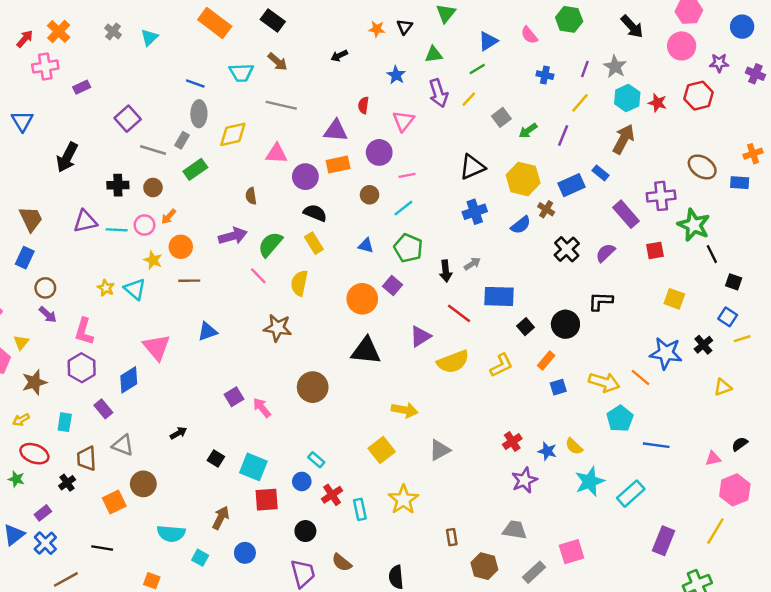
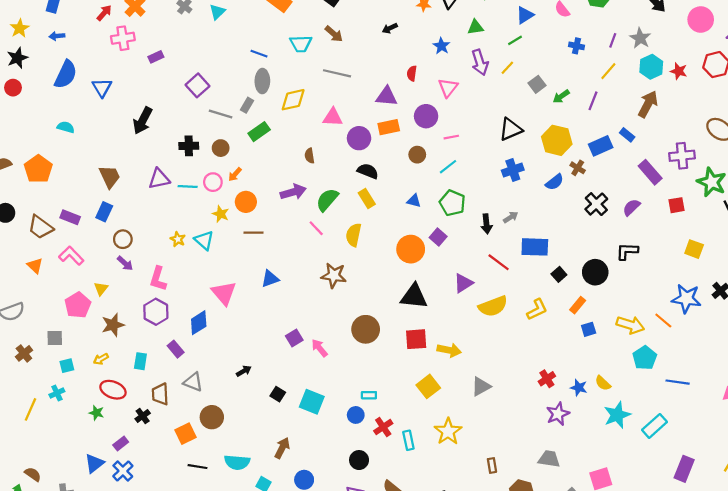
cyan rectangle: (316, 460) -> (369, 395), turned -40
red square: (267, 500) -> (416, 339), moved
black line: (102, 548) -> (198, 467), moved

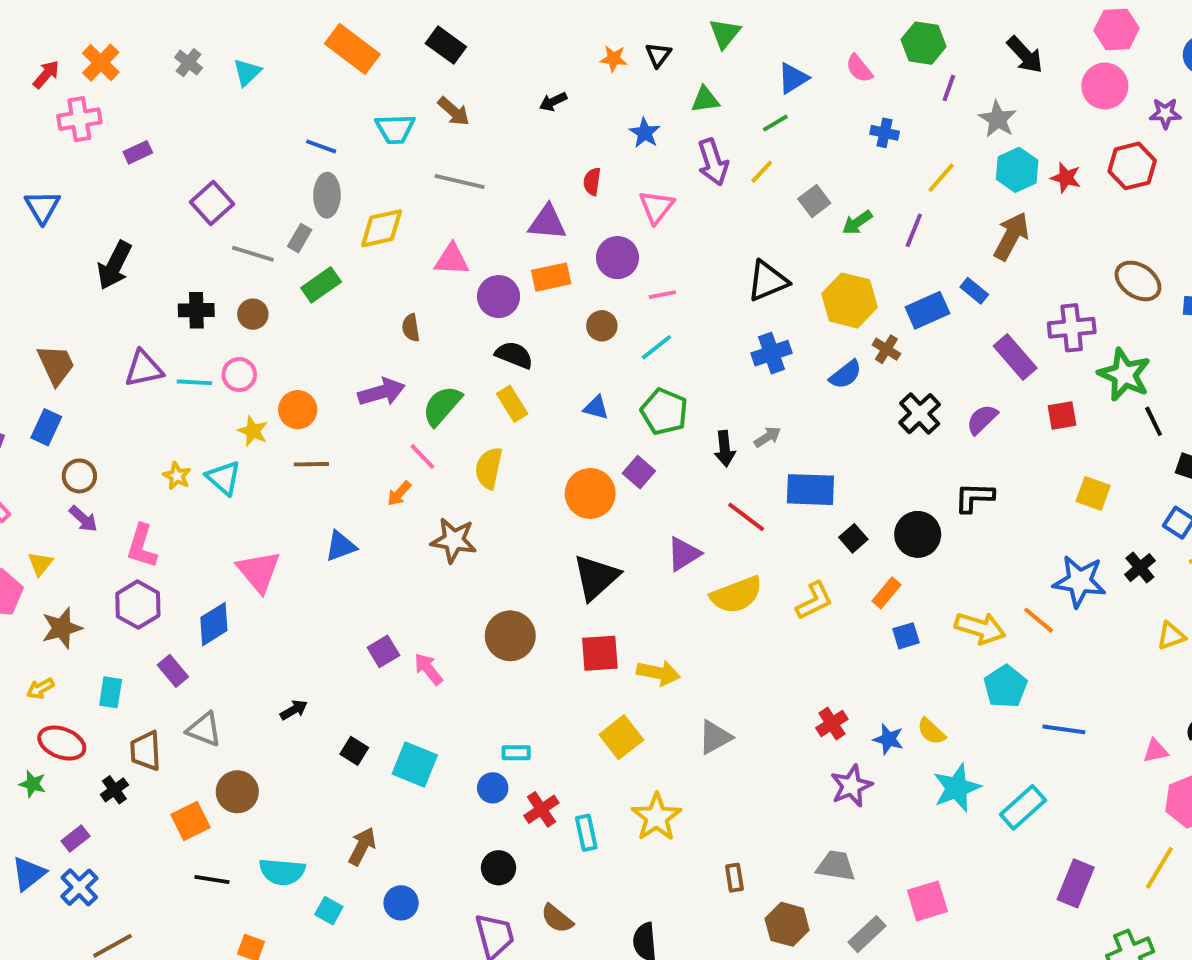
purple line: (613, 40) -> (949, 88), moved
orange arrow: (235, 174) -> (399, 493), moved
black triangle: (414, 296) -> (596, 577), turned -48

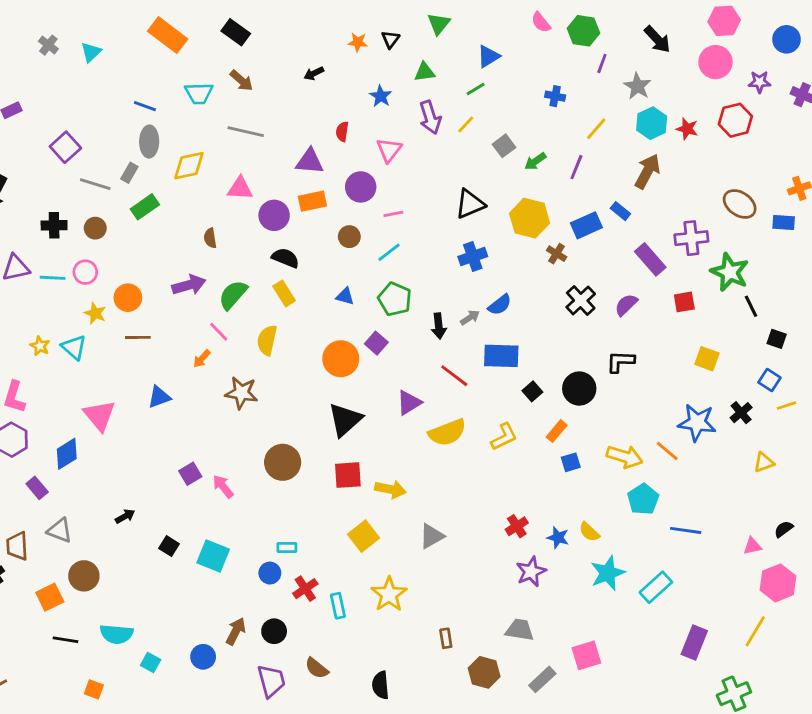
pink semicircle: (859, 68) -> (541, 22), moved
blue semicircle: (846, 375) -> (500, 305), moved
brown arrow: (362, 846) -> (236, 631), moved

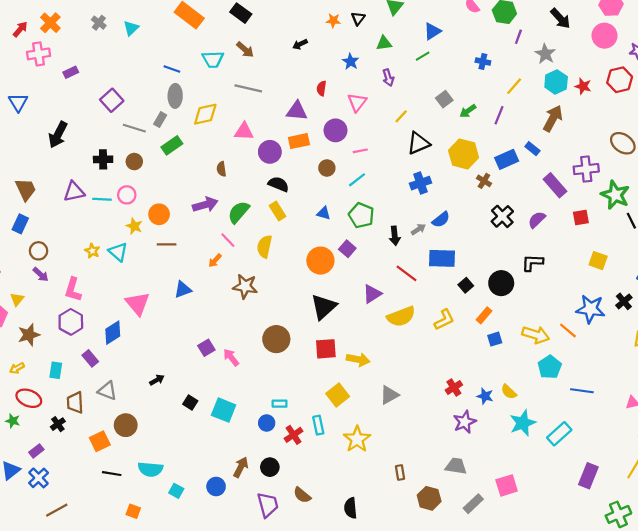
purple arrow: (430, 117) -> (388, 78), size x0.7
yellow line: (466, 125) -> (401, 116), moved
cyan rectangle: (338, 606) -> (318, 425), moved

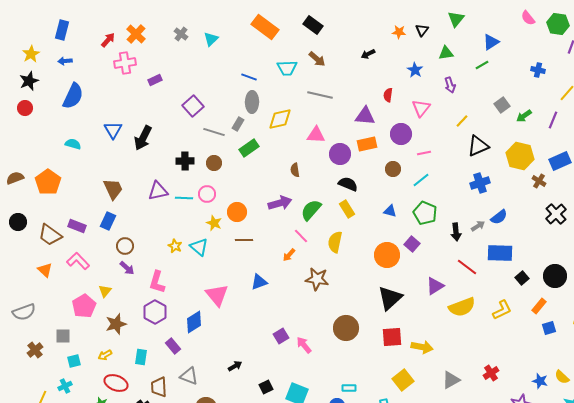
blue triangle: (18, 102) -> (113, 130), moved
red cross: (454, 387) -> (491, 373), moved
black square: (190, 403) -> (266, 387), turned 32

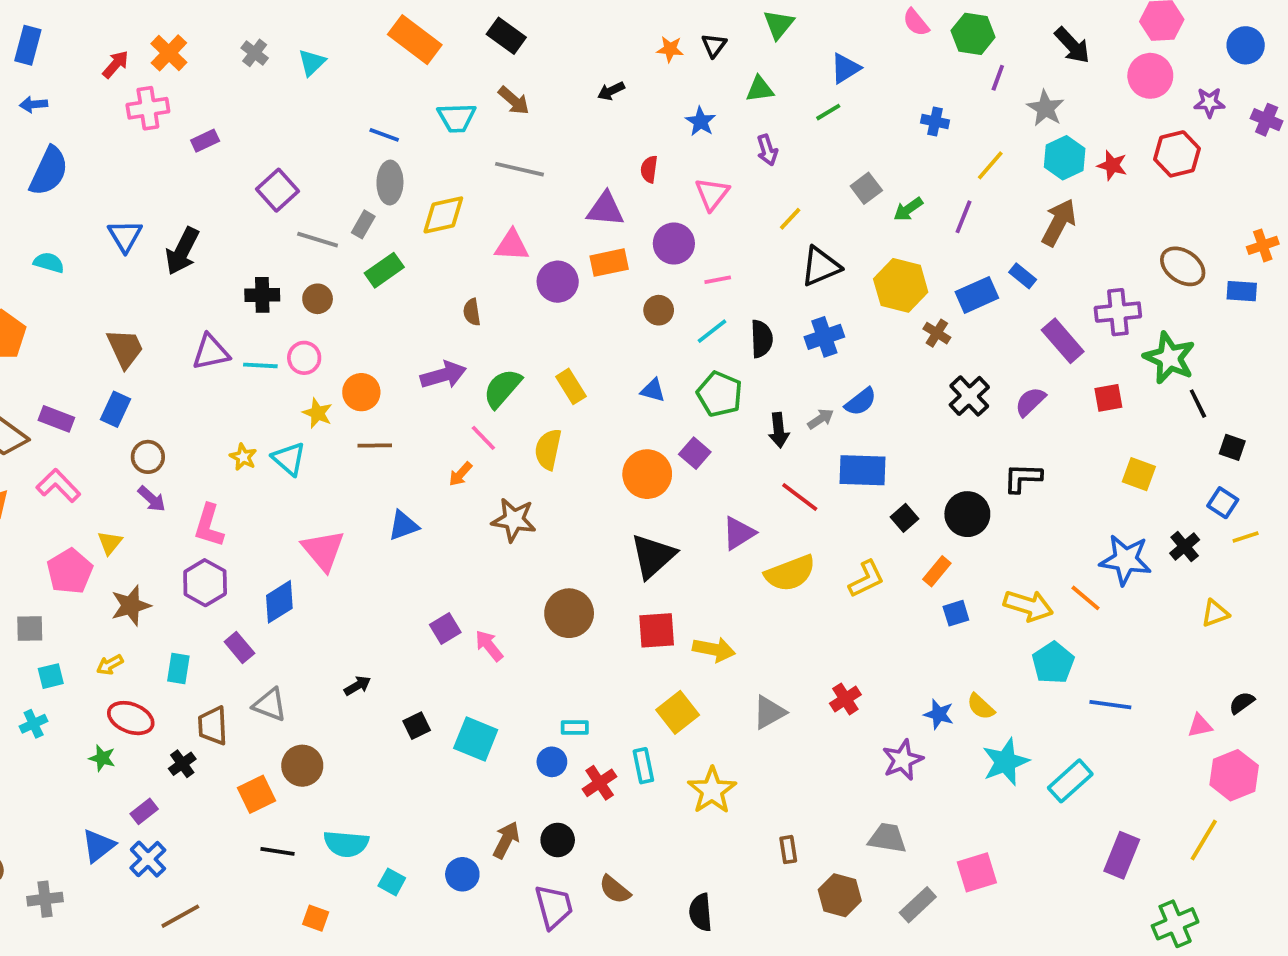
black semicircle: (348, 184) -> (762, 339), moved, turned 66

